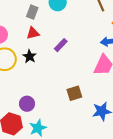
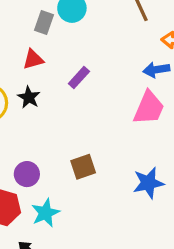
gray rectangle: (32, 12) -> (44, 22), moved
brown square: (74, 93) -> (83, 167), moved

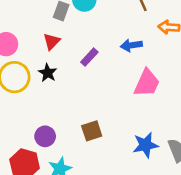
red triangle: (33, 59) -> (52, 42), turned -30
blue arrow: (156, 70) -> (131, 45), moved

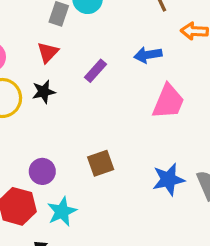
black star: (48, 73) -> (44, 92), turned 30

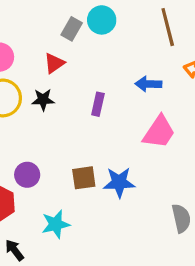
purple rectangle: (95, 71) -> (98, 104), moved, turned -40
blue star: (168, 179) -> (119, 182), moved
cyan star: (62, 212) -> (56, 224), moved

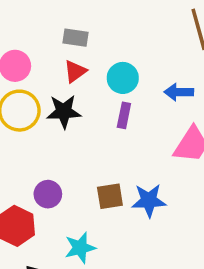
cyan circle: (102, 20) -> (123, 78), moved
gray rectangle: (72, 29) -> (75, 38), moved, turned 70
black star: (43, 100) -> (64, 112), size x1.4

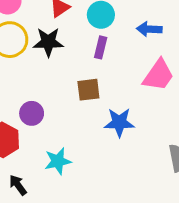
brown square: (110, 196) -> (88, 90), moved

